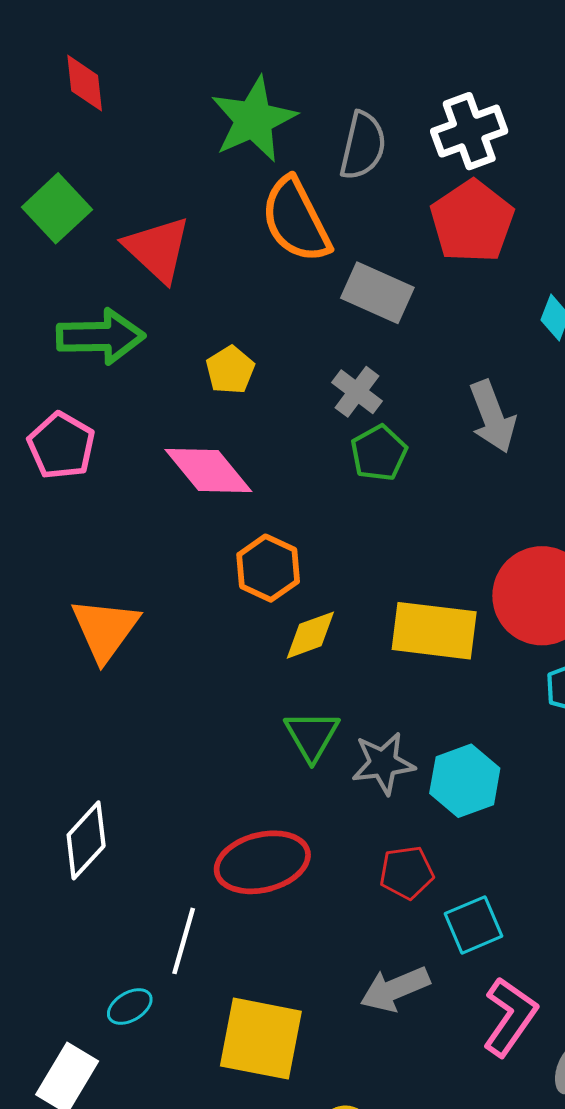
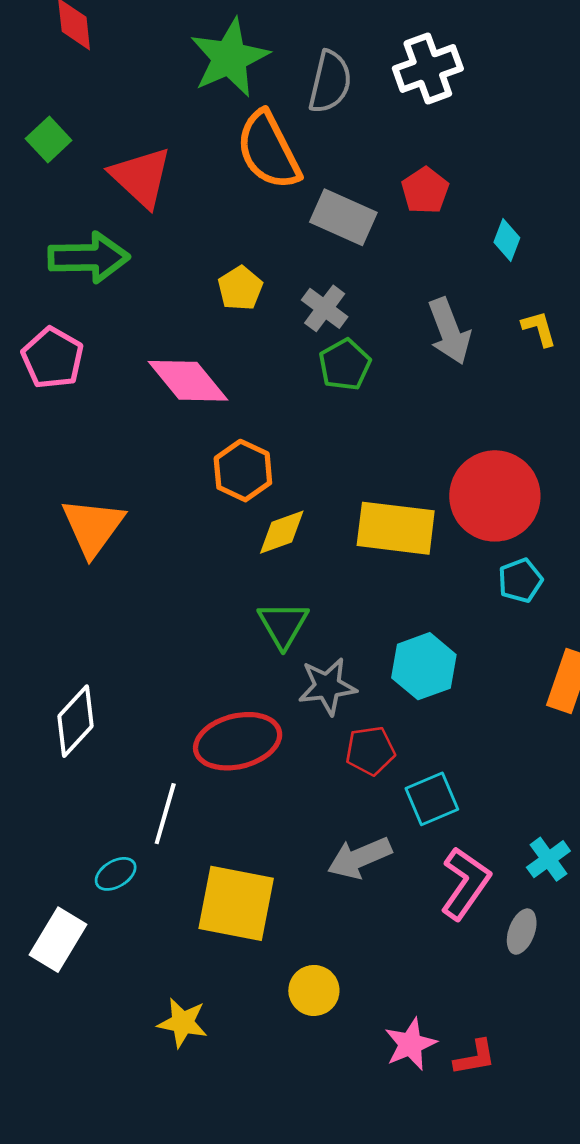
green square: (57, 208) -> (49, 140), size x0.7
red pentagon: (472, 221) -> (425, 190), moved, size x0.6
yellow pentagon: (230, 370) -> (240, 288), moved
gray star: (383, 763) -> (327, 686), moved

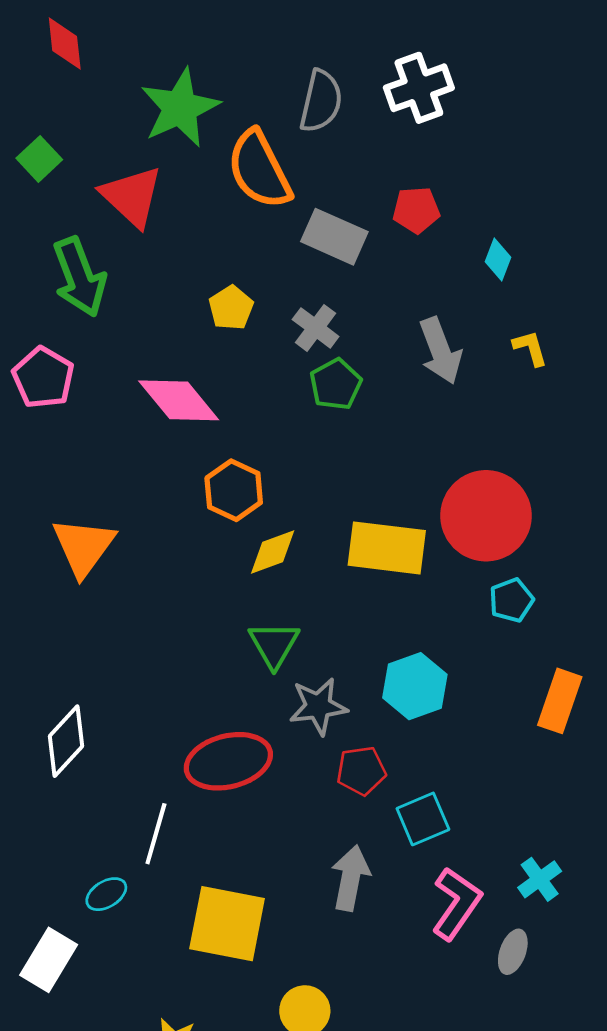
green star: (230, 58) -> (180, 108), moved
red pentagon: (425, 190) -> (416, 210), turned 30
green arrow: (89, 257) -> (79, 277), turned 70
gray arrow: (359, 858) -> (350, 878), turned 124

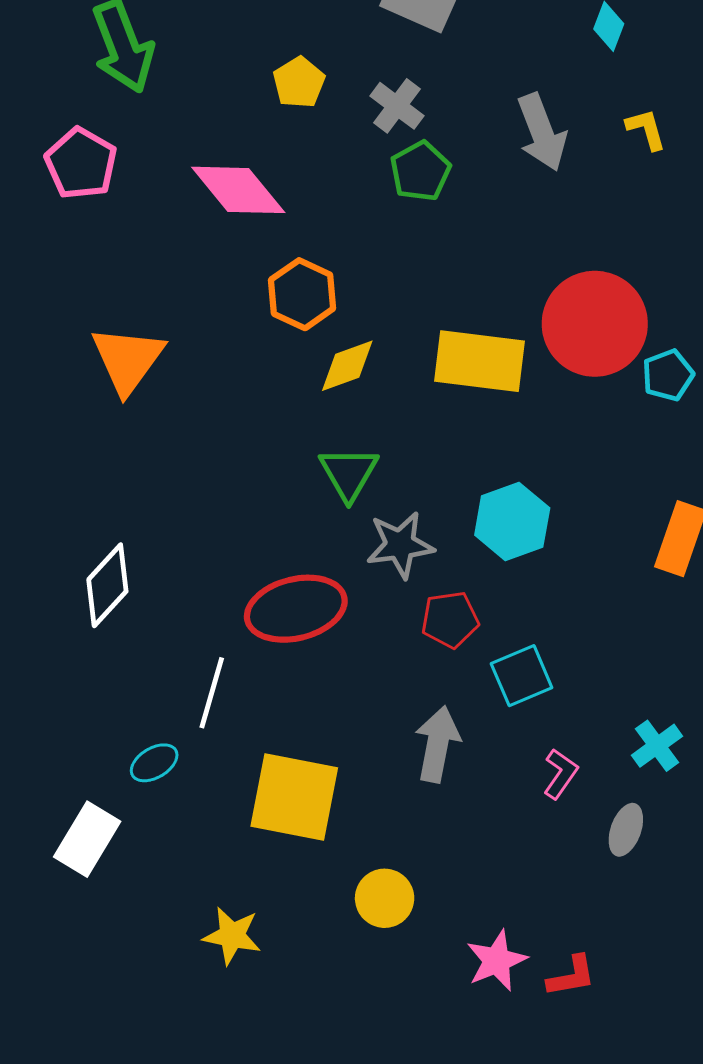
cyan pentagon: (511, 600) -> (668, 375), moved
pink L-shape: (456, 903) -> (560, 774), size x0.6

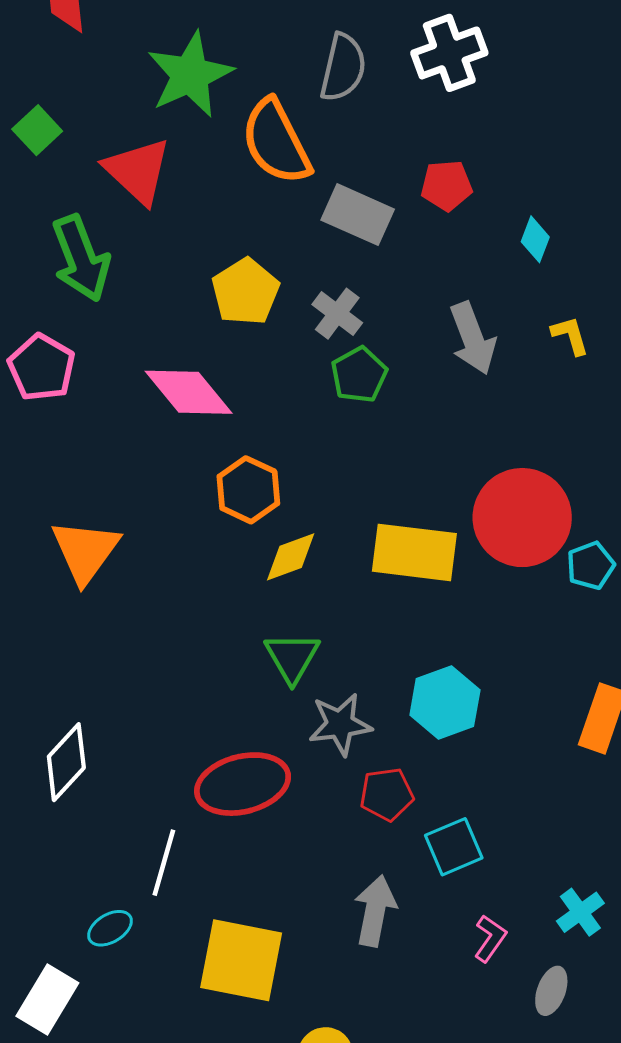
yellow pentagon: (299, 82) -> (245, 292), size x1.4

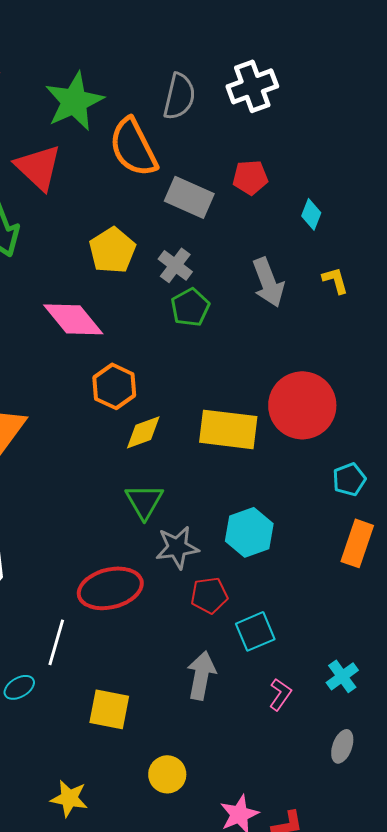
cyan pentagon: (591, 566) -> (349, 479), moved
yellow square: (241, 960) -> (109, 709), size x0.7
gray ellipse: (551, 991) -> (342, 746), moved

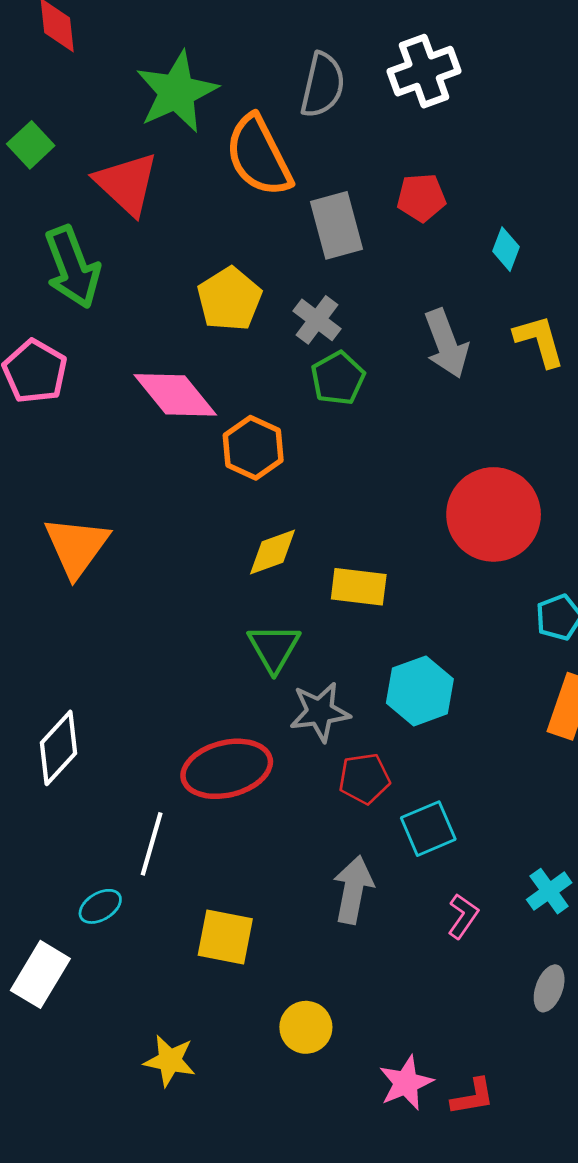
gray rectangle: (189, 197) -> (336, 225), turned 51
yellow L-shape: (335, 280) -> (539, 341), size x1.4
orange hexagon: (114, 386) -> (253, 448), moved
yellow rectangle: (228, 429) -> (359, 587), moved, size x0.7

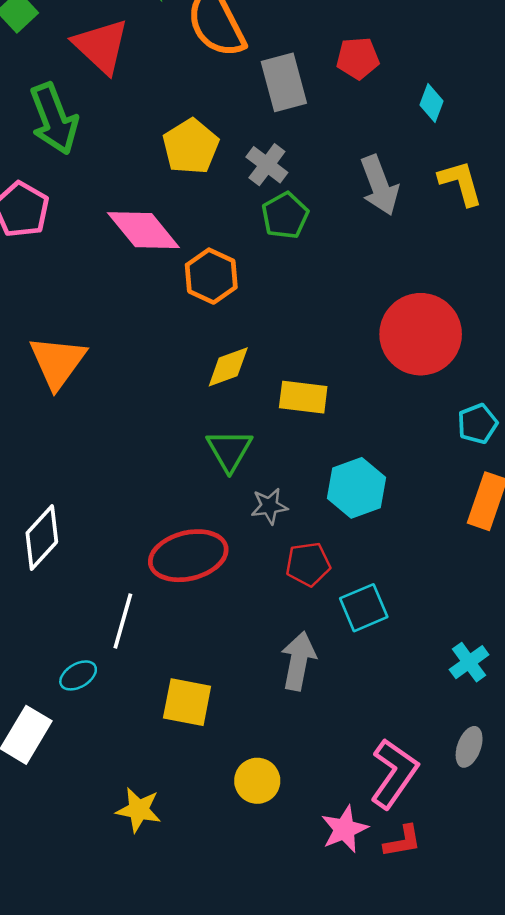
gray star: (320, 712) -> (269, 506), size x0.7
pink L-shape: (463, 916) -> (394, 773), moved, size x1.8

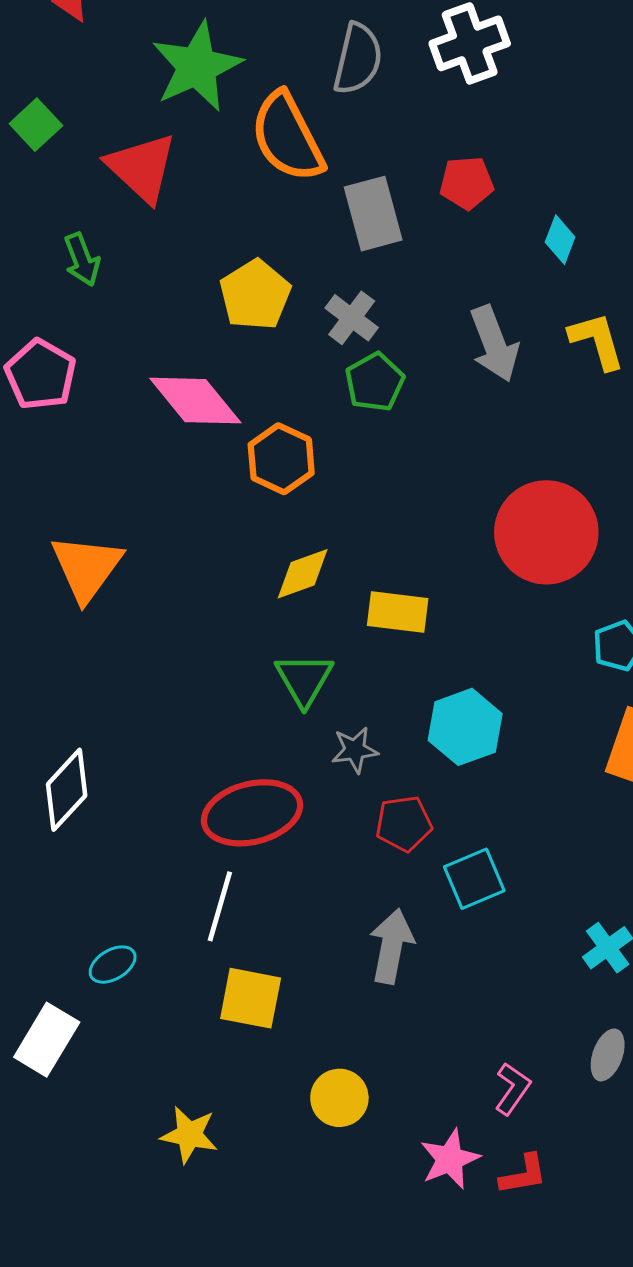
green arrow: (54, 119) -> (82, 260), size x0.6
white line: (123, 621) -> (220, 906), moved
pink L-shape: (394, 773) -> (513, 1089), size x0.6

